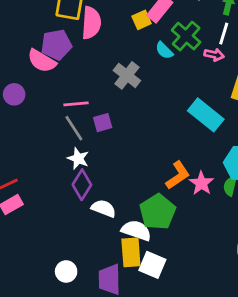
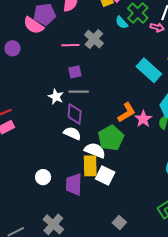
pink line: (76, 104) -> (70, 45), moved
gray line: (74, 128) -> (79, 92), moved, turned -60
purple diamond: (82, 185) -> (75, 114), moved, turned -30

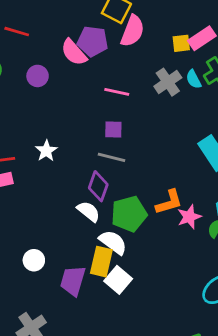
gray cross: (94, 39) -> (168, 82), moved
white star: (56, 97) -> (46, 151), moved
green pentagon: (111, 138) -> (129, 214), moved

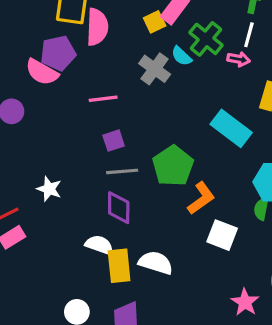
white semicircle: (88, 211) -> (99, 245), moved
green pentagon: (129, 214) -> (173, 166), moved
pink star: (189, 217) -> (245, 302), moved
yellow rectangle: (101, 262) -> (119, 266), moved
white square: (118, 280) -> (222, 235), moved

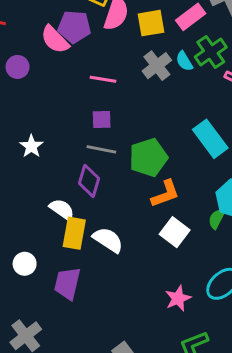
yellow square: (155, 22) -> (151, 23), moved, size x1.4

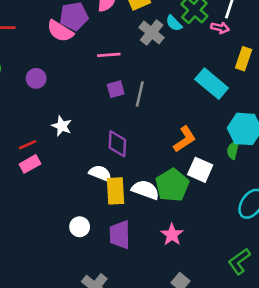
purple circle: (18, 67) -> (36, 78), moved
gray line: (101, 149) -> (140, 94), moved, turned -75
green pentagon: (148, 157) -> (172, 185), moved
pink star: (178, 298) -> (172, 235), moved

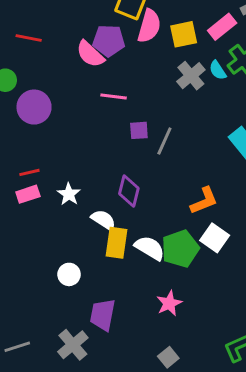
pink line: (109, 55) -> (114, 97), moved
purple circle: (36, 78) -> (34, 107), moved, size x1.5
white star: (62, 126) -> (69, 194), moved
purple trapezoid: (120, 235) -> (103, 315), moved

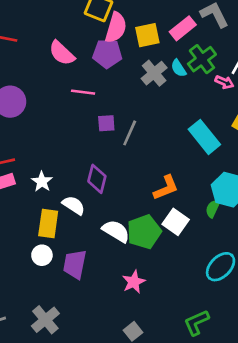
purple pentagon: (109, 41) -> (107, 54), moved
yellow rectangle: (116, 243) -> (48, 224), moved
purple trapezoid: (103, 315) -> (75, 264), moved

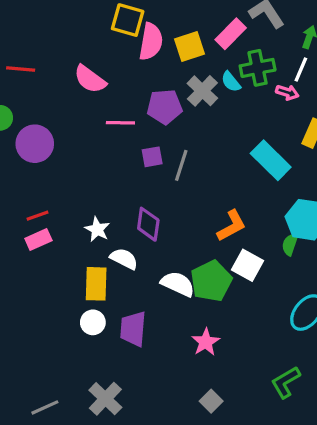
purple pentagon: (107, 54) -> (165, 107), moved
green cross: (202, 59) -> (258, 68), turned 32
white star: (42, 182) -> (97, 229), moved

